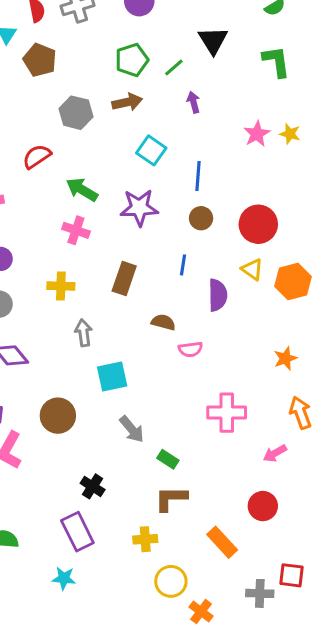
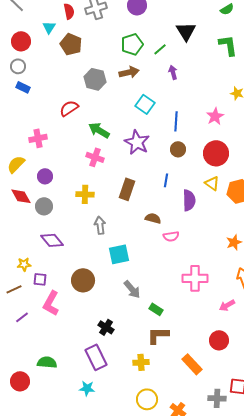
pink star: (257, 134) -> (215, 116), moved
purple star: (139, 208) -> (137, 142), turned 30
yellow circle: (171, 581) -> (147, 399), moved

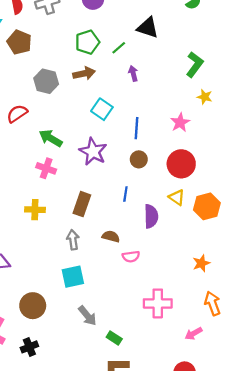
black triangle: (186, 31) -> (148, 28), turned -40
green L-shape: (228, 45) -> (195, 64), moved, turned 45
gray arrow: (100, 225) -> (73, 240), moved
black cross: (106, 327) -> (29, 347), moved, turned 35

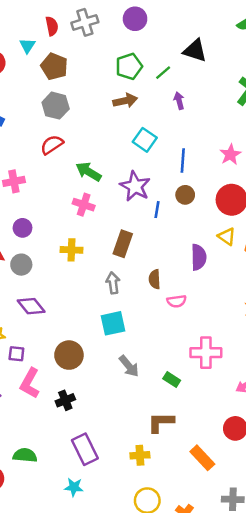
gray hexagon: (46, 81) -> (56, 106), moved
blue line: (125, 194) -> (157, 210), moved
brown semicircle: (111, 236) -> (155, 279), turned -108
green rectangle: (114, 338) -> (172, 380), moved

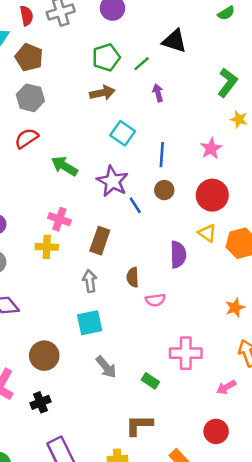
pink cross: (84, 205) -> (59, 219), moved
blue line: (157, 210) -> (135, 205), turned -42

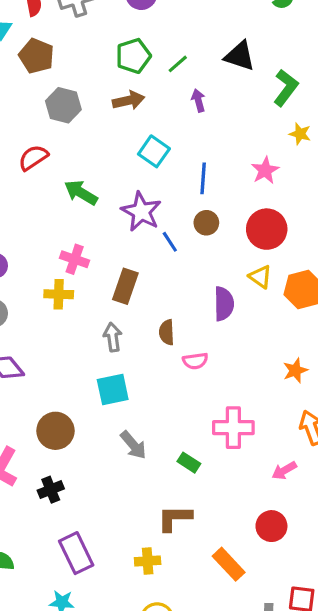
black triangle: (174, 41) -> (240, 56), moved
gray hexagon: (30, 98) -> (63, 105), moved

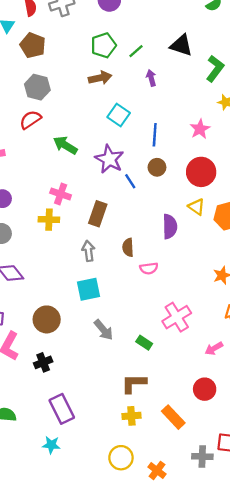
gray hexagon: (63, 105) -> (37, 87), moved
pink cross: (233, 428) -> (177, 317), turned -32
yellow cross: (148, 561) -> (131, 416), moved

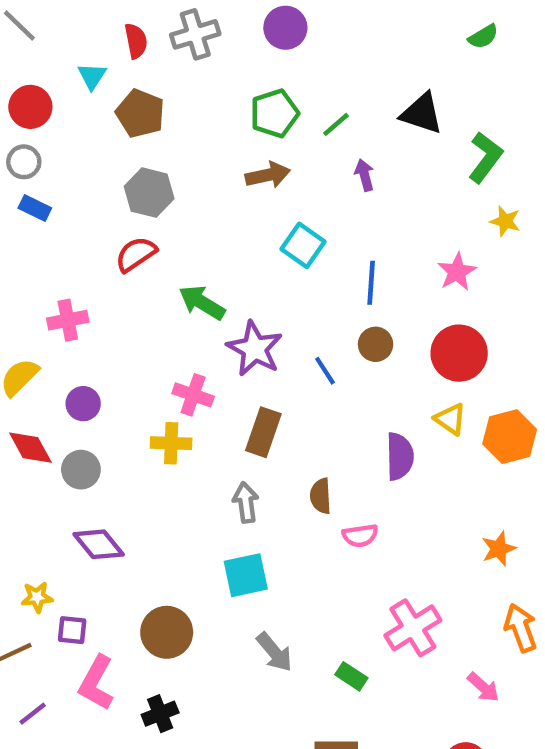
purple star: (109, 159) -> (255, 349), moved
pink arrow: (214, 348) -> (483, 687), turned -108

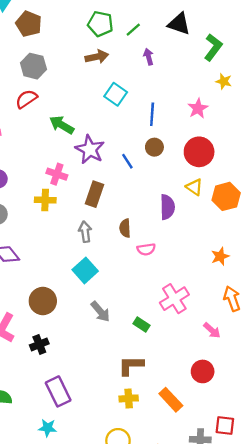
green pentagon: (274, 113) -> (100, 24), turned 30
cyan square: (246, 575) -> (85, 270), turned -30

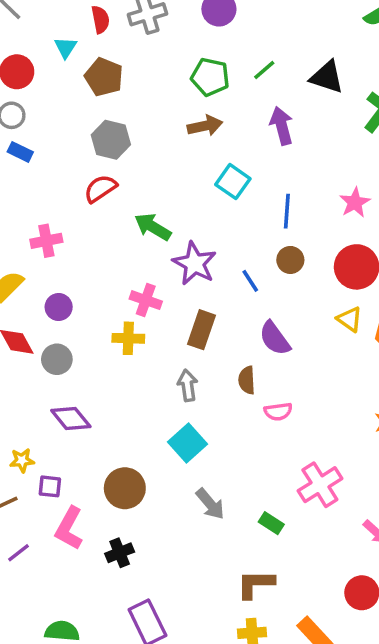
green line: (133, 30) -> (264, 70), moved
purple arrow: (149, 57) -> (282, 126), size x1.5
purple semicircle: (167, 207) -> (275, 338), moved, turned 145

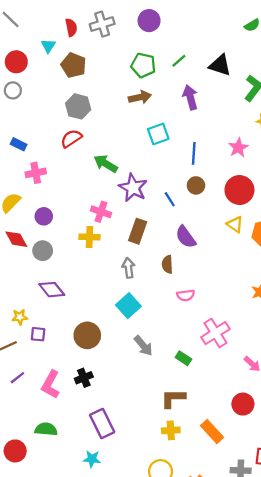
blue rectangle: (20, 152) -> (19, 144), moved
cyan square: (233, 182) -> (158, 134), turned 35
pink semicircle: (278, 412) -> (186, 295), moved
pink L-shape: (69, 528) -> (51, 385), moved

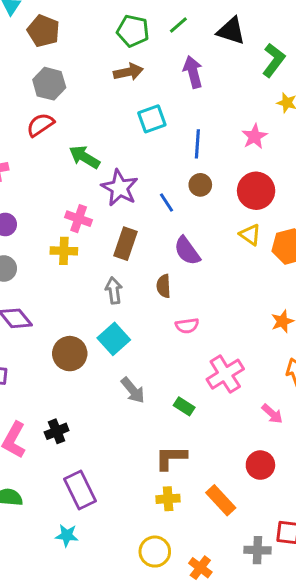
brown circle: (87, 335) -> (70, 354), moved

